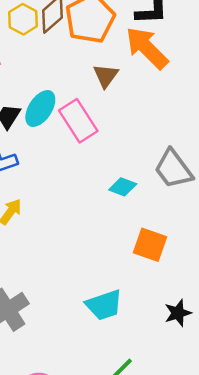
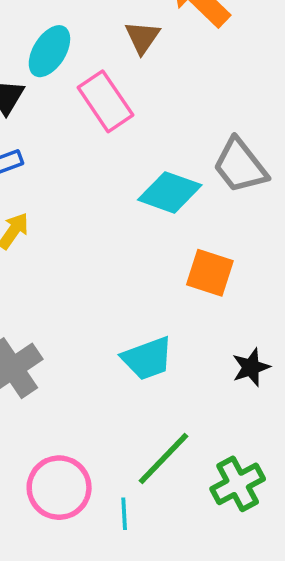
cyan ellipse: (40, 109) -> (49, 51), moved
cyan diamond: (123, 187) -> (170, 192), size x1.6

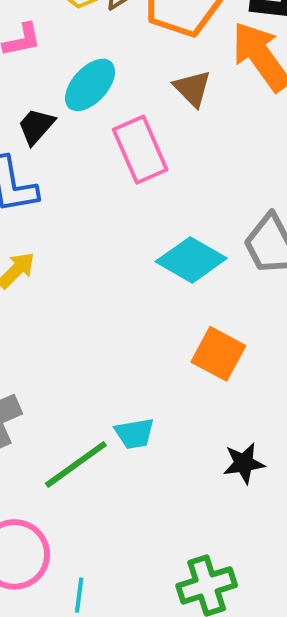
brown triangle: (142, 37) -> (192, 88), turned -30
cyan trapezoid: (147, 358) -> (135, 433), size x0.7
green line: (164, 458) -> (76, 464), moved

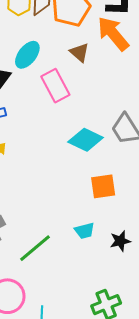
orange square: (218, 354) -> (103, 186), turned -32
cyan trapezoid: (135, 433) -> (85, 231), moved

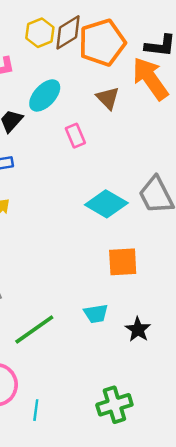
pink rectangle: (55, 86) -> (75, 136), size x0.6
black star: (120, 241) -> (138, 329), turned -30

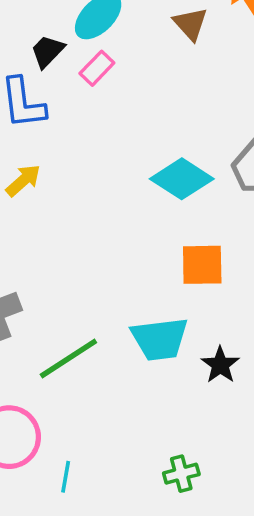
pink rectangle: (75, 136) -> (97, 68), moved, turned 65
cyan trapezoid: (96, 314) -> (160, 339), size x1.6
green cross: (114, 405) -> (181, 474), size x0.7

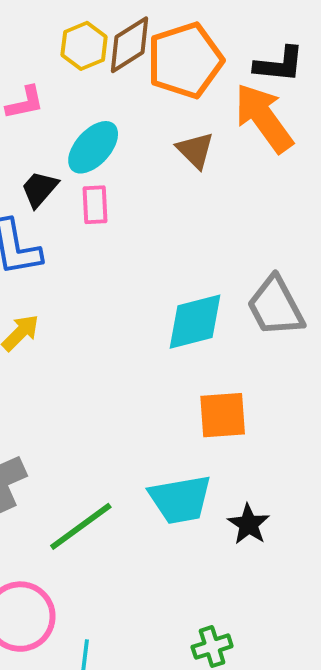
pink rectangle: (97, 68) -> (95, 205), turned -44
cyan diamond: (182, 179) -> (195, 322), turned -44

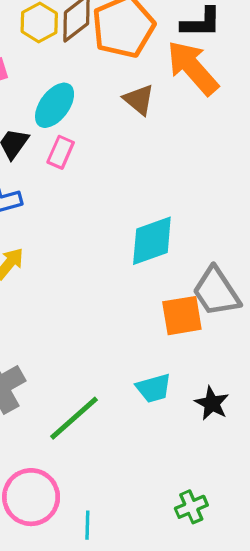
pink rectangle: (95, 205) -> (61, 152), turned 32
gray trapezoid: (275, 306) -> (216, 292), moved
cyan trapezoid: (180, 499) -> (154, 388), size x0.7

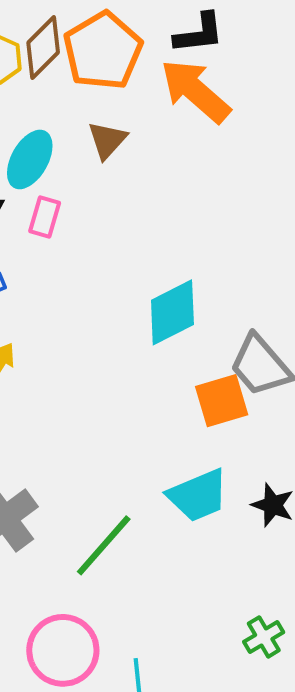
brown triangle: (139, 100) -> (107, 140), moved, turned 40
cyan trapezoid: (154, 388) -> (198, 495), size x1.4

